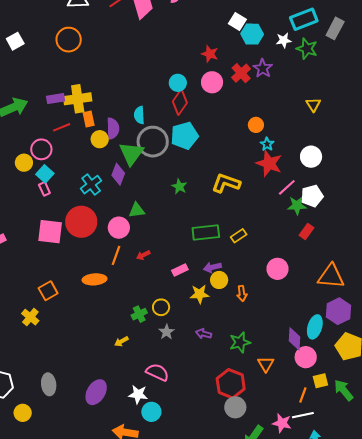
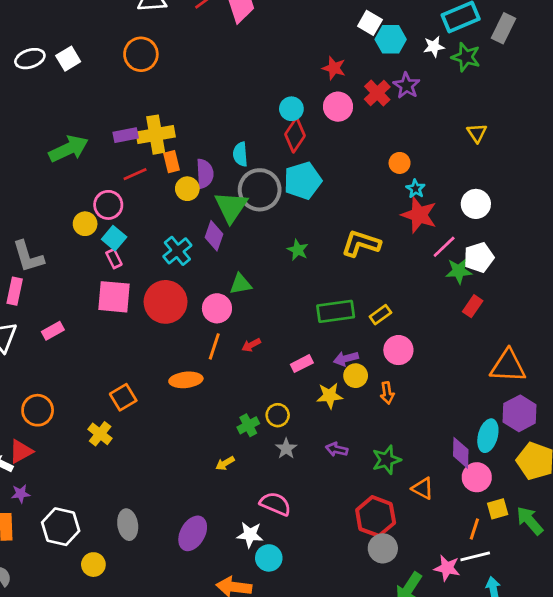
pink square: (50, 232) -> (114, 297), moved
pink circle: (277, 269) -> (398, 350), moved
orange triangle: (266, 364) -> (423, 488), turned -30

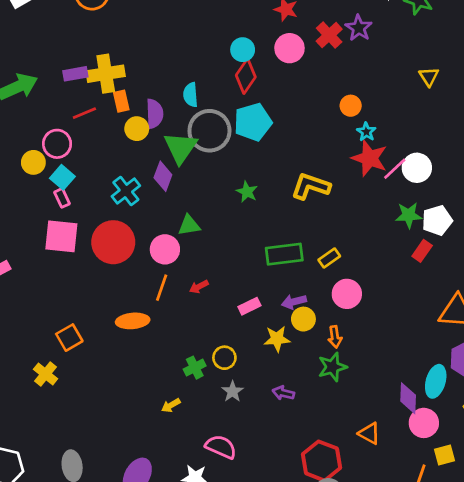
white circle: (476, 204) -> (417, 168), moved
pink line: (444, 247) -> (395, 169), moved
white pentagon: (479, 257) -> (437, 220), moved
green star: (386, 460) -> (332, 367), moved

